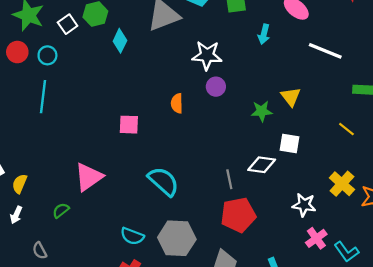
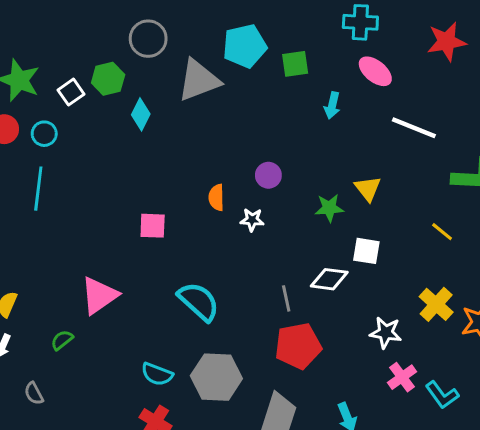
white star: (207, 55) -> (252, 220), moved, size x0.6

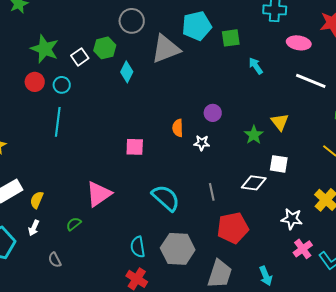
pink ellipse: (375, 71) -> (299, 43), moved, turned -30
cyan arrow: (332, 105) -> (256, 66), turned 132
green star: (329, 208) -> (254, 135), turned -30
gray line: (286, 298) -> (212, 192), moved
cyan semicircle: (157, 374) -> (138, 247), turned 60

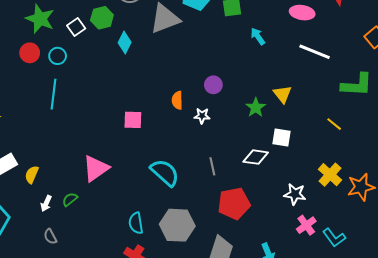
white arrow: (34, 228) -> (46, 204), moved

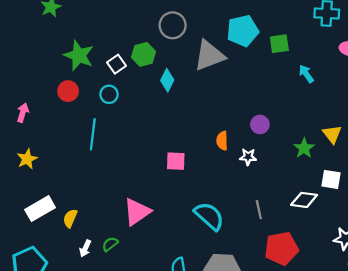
cyan circle: (58, 56) -> (109, 94), moved

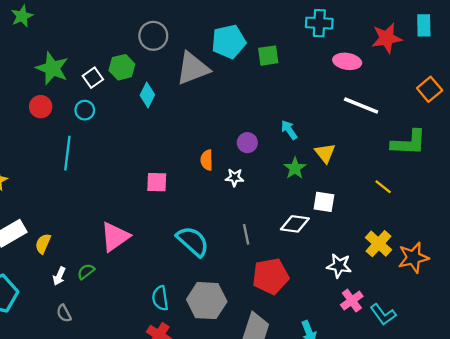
cyan arrow: (306, 74) -> (289, 130), moved

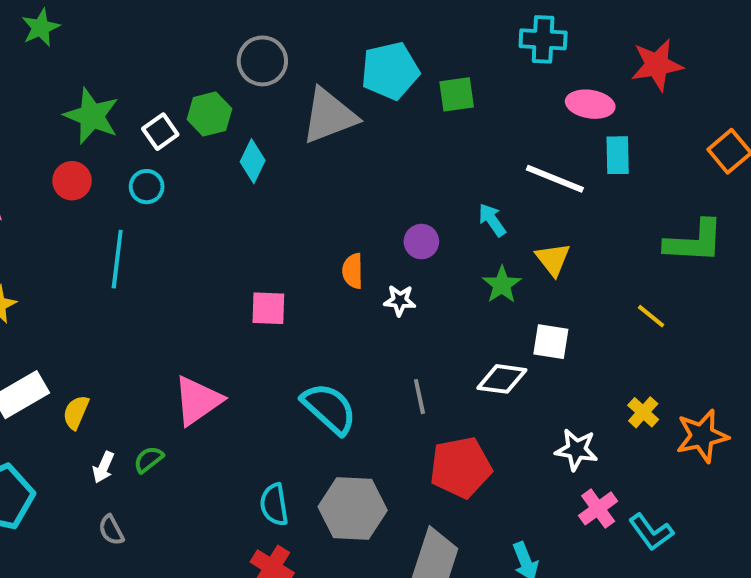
cyan rectangle: (424, 25) -> (618, 155), moved
white line: (361, 105) -> (555, 179), moved
yellow cross: (378, 244) -> (643, 412), size x0.7

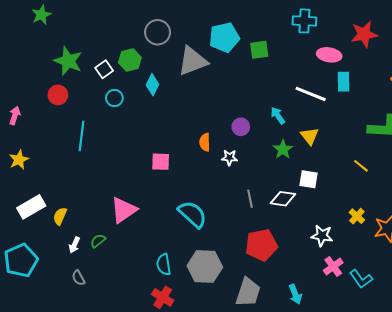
cyan circle: (147, 187) -> (114, 98), moved
gray line: (419, 397) -> (250, 199), moved

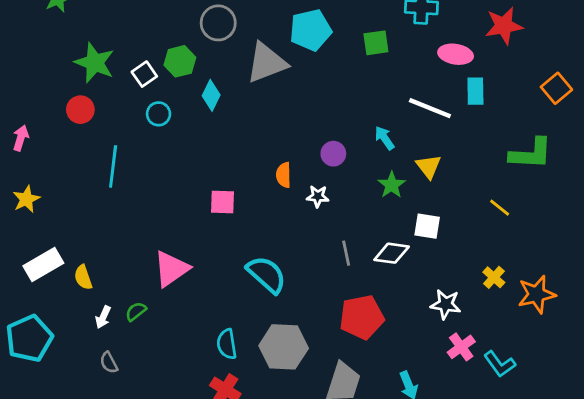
green square: (259, 50) -> (376, 43), moved
yellow semicircle: (60, 216) -> (83, 277), turned -42

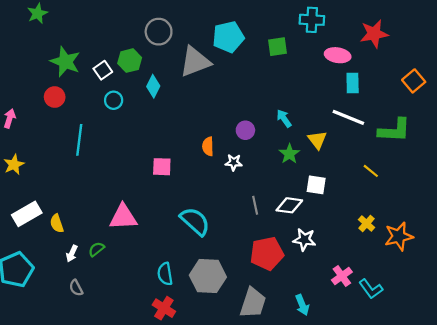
white line: (430, 108) -> (348, 117), moved
pink triangle: (171, 269) -> (123, 217), turned 32
white star: (446, 304) -> (304, 240), moved

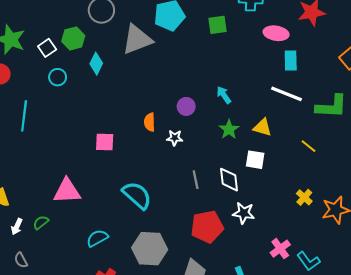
yellow triangle: (317, 140) -> (262, 127), moved, turned -36
white diamond: (289, 205) -> (229, 180), turned 75
cyan semicircle: (165, 274) -> (97, 238), moved, turned 70

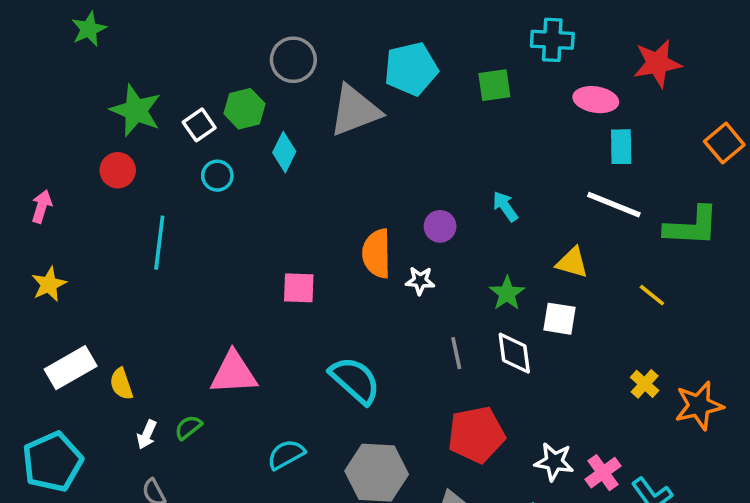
orange semicircle: (150, 122) -> (377, 254), size x1.5
green star: (229, 129) -> (507, 293), moved
white star: (244, 213) -> (554, 462), moved

